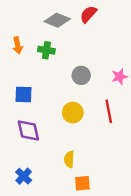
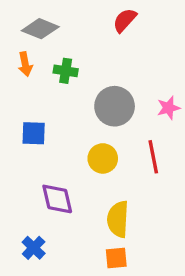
gray diamond: (57, 20) -> (40, 29), moved
gray circle: (81, 75) -> (115, 106), size x1.5
purple diamond: (28, 131) -> (57, 199), moved
yellow semicircle: (69, 159) -> (118, 219), moved, size x1.5

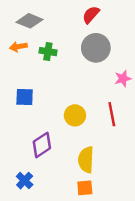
orange arrow: (25, 64) -> (18, 47), turned 91
gray circle: (115, 106) -> (96, 48), moved
purple diamond: (57, 199) -> (42, 145), turned 70

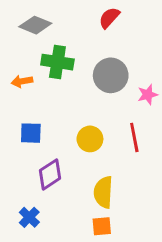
orange arrow: (18, 47) -> (22, 81), moved
gray circle: (96, 48) -> (111, 75), moved
green cross: (48, 52) -> (57, 62), size x1.5
blue square: (25, 97) -> (31, 133), moved

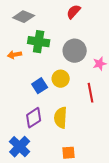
blue square: (31, 133) -> (40, 86), moved, turned -35
yellow circle: (90, 139) -> (61, 79), moved
yellow semicircle: (103, 192) -> (61, 118), moved
blue cross: (29, 217) -> (20, 147), size x1.5

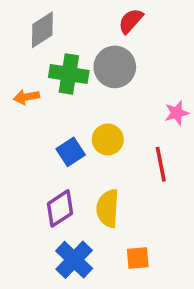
gray diamond: (24, 17) -> (42, 30), turned -55
gray circle: (75, 51) -> (115, 67), moved
blue cross: (20, 147) -> (74, 260), moved
orange square: (69, 153) -> (138, 258), moved

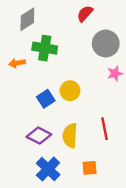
gray circle: (115, 67) -> (106, 43), moved
red line: (161, 164) -> (105, 129), moved
purple diamond: (60, 208) -> (39, 136), turned 60

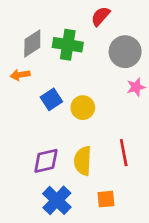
gray diamond: (27, 19) -> (32, 43), moved
green cross: (45, 48) -> (68, 45), moved
blue square: (46, 99) -> (51, 99), moved
purple diamond: (39, 136) -> (46, 161), turned -40

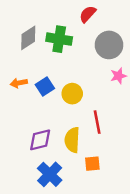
orange arrow: (20, 75) -> (19, 83), moved
red line: (124, 153) -> (97, 122), moved
orange square: (106, 199) -> (92, 164), moved

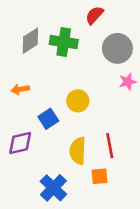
blue square: (45, 86) -> (48, 119), moved
red line: (97, 122) -> (110, 146), moved
purple diamond: (40, 140) -> (20, 143), moved

